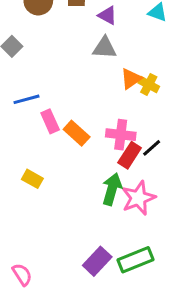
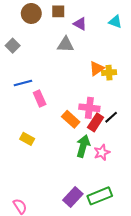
gray triangle: (105, 48) -> (66, 45), moved
yellow cross: (149, 85) -> (109, 73), turned -32
orange rectangle: (77, 133) -> (71, 119), moved
pink star: (138, 198) -> (102, 152), size x0.7

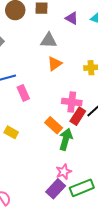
purple triangle: (80, 24) -> (72, 18), moved
orange triangle: (97, 68) -> (55, 64), moved
orange rectangle: (71, 119) -> (54, 125), moved
pink star: (102, 152) -> (64, 172), moved

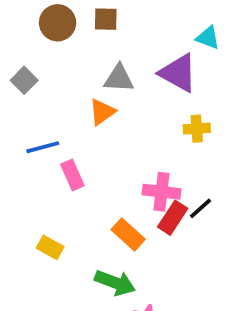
purple triangle: (72, 18) -> (178, 73), moved, size x1.6
orange triangle: (55, 64) -> (102, 112), moved
green arrow: (66, 139) -> (115, 283), moved, turned 95

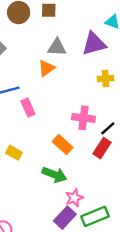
purple triangle: (178, 73) -> (94, 44), turned -44
red rectangle: (173, 218) -> (102, 148), moved

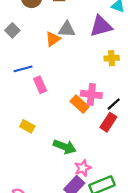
orange triangle: (46, 68) -> (53, 39), moved
orange rectangle: (63, 145) -> (80, 104), moved

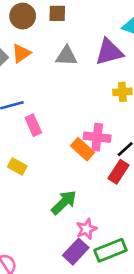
orange triangle: (53, 39) -> (21, 53), moved
yellow rectangle: (27, 126) -> (17, 166), moved
green arrow: (65, 147) -> (64, 202), turned -65

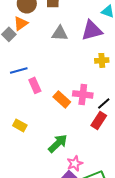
orange triangle: (21, 53) -> (21, 23), moved
orange rectangle: (83, 149) -> (62, 99), moved
yellow rectangle: (17, 166) -> (20, 125), moved

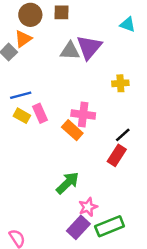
purple triangle: (92, 30) -> (89, 47), moved, turned -35
pink cross: (83, 94) -> (83, 115), moved
yellow rectangle: (20, 125) -> (22, 116), moved

